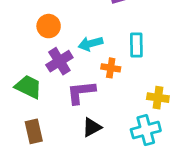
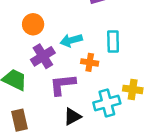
cyan cross: (146, 130) -> (107, 103), moved

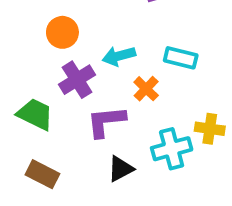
cyan rectangle: (113, 42) -> (181, 58), turned -75
orange cross: (90, 62) -> (146, 89), turned 35
brown rectangle: (20, 120) -> (42, 174), turned -50

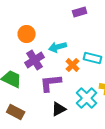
cyan rectangle: (181, 58) -> (93, 58), moved
cyan cross: (172, 149) -> (87, 98), turned -30

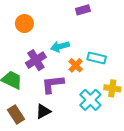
orange circle: (27, 34) -> (24, 23), moved
black triangle: (59, 109) -> (43, 111), moved
brown rectangle: (16, 112) -> (16, 114), turned 30

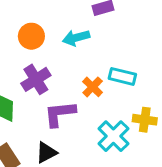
orange circle: (24, 23) -> (31, 36), moved
cyan arrow: (60, 46) -> (76, 38), moved

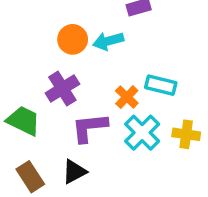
orange circle: (31, 36) -> (73, 39), moved
cyan cross: (113, 136) -> (142, 133), moved

